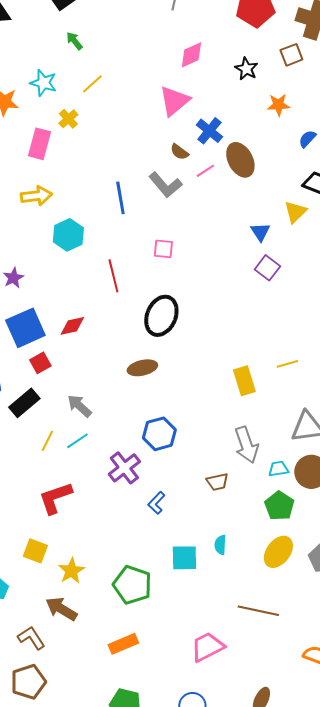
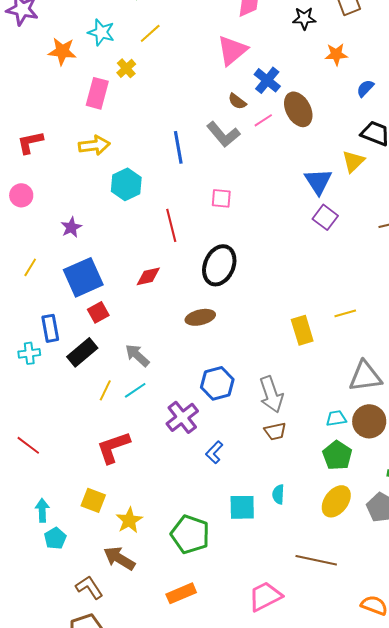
black star: (246, 69) -> (304, 18), turned -30
blue triangle: (260, 232) -> (318, 181), size x1.4
red diamond: (72, 326) -> (148, 276), moved
gray arrow: (246, 445) -> (271, 394), moved

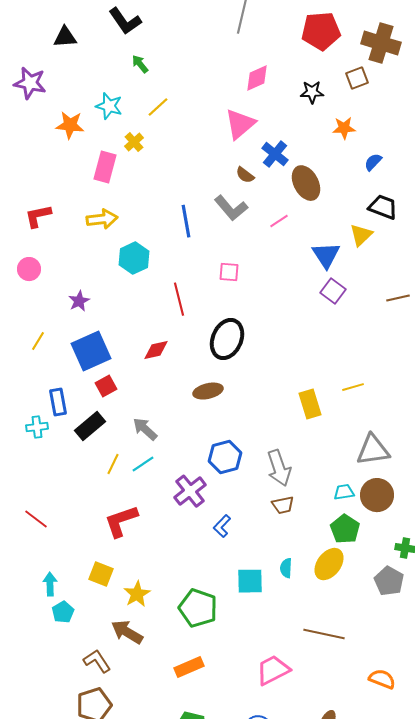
pink line: (263, 120) -> (279, 221), moved
yellow ellipse: (336, 501) -> (329, 564), moved

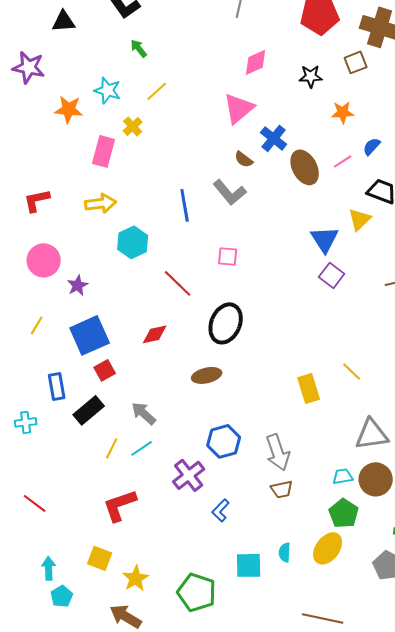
pink line: (279, 221) -> (343, 161), moved
pink circle: (29, 269) -> (44, 260), moved, size x1.4
red line: (179, 299) -> (178, 283), turned -32
yellow line: (353, 387) -> (352, 371), turned 60
cyan cross: (37, 427) -> (26, 422), moved

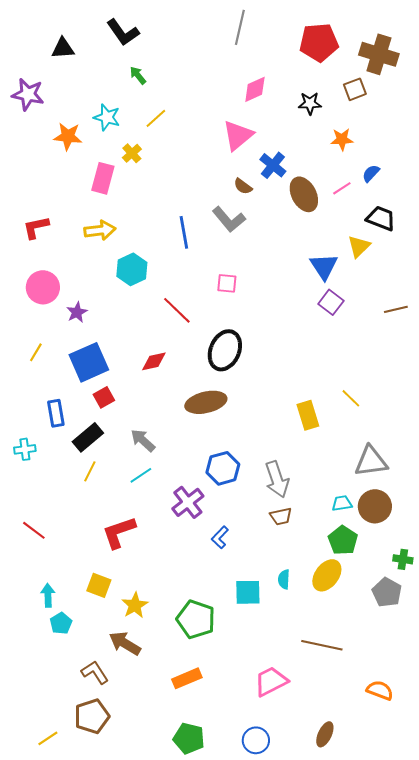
brown ellipse: (207, 375) -> (206, 402), size x1.4
yellow line: (112, 448) -> (90, 471), moved

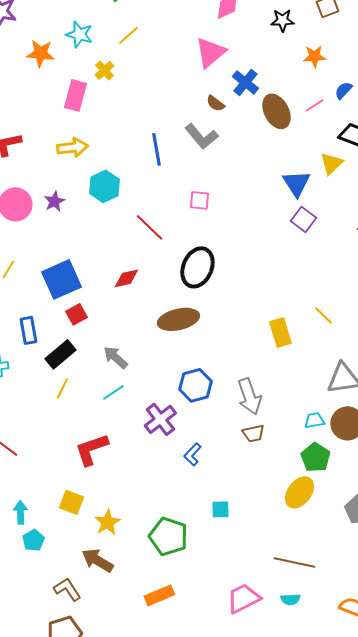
purple star: (77, 312) -> (54, 201), moved
cyan semicircle: (284, 579) -> (290, 599), moved, turned -96
cyan square: (248, 592) -> (220, 509), size x0.7

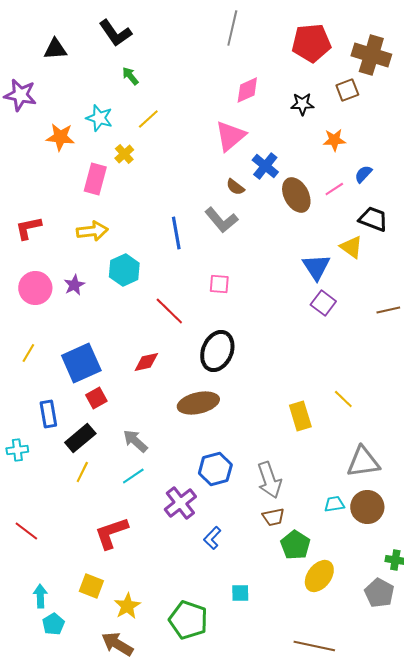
yellow triangle: (331, 163) -> (351, 247), turned -40
green pentagon: (315, 457) -> (295, 545), moved

